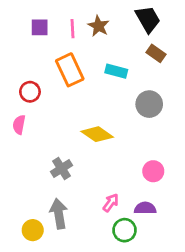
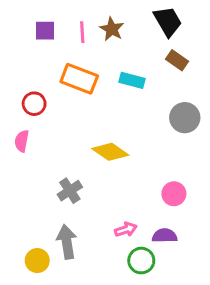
orange rectangle: (70, 70) -> (79, 79), turned -44
gray circle: (149, 104) -> (185, 118), moved
pink arrow: (111, 203) -> (126, 229), turned 36

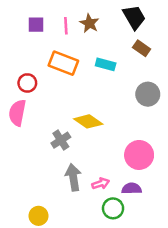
pink semicircle: (22, 141) -> (17, 113), size x1.5
gray cross: (70, 191) -> (61, 140), moved
pink circle: (174, 194) -> (139, 155), size x1.5
gray arrow: (67, 242) -> (73, 177), moved
yellow circle: (37, 261) -> (38, 216), moved

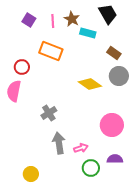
purple square: (36, 25) -> (29, 20), turned 32
brown rectangle: (142, 48) -> (114, 53), moved
cyan rectangle: (106, 64) -> (88, 33), moved
yellow diamond: (88, 121) -> (90, 84), moved
purple semicircle: (132, 189) -> (115, 159), moved

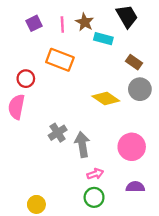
purple square: (29, 20) -> (34, 23), turned 32
gray arrow: (59, 143) -> (82, 144), moved
green circle: (91, 168) -> (94, 197), moved

